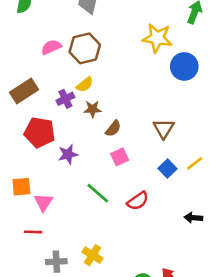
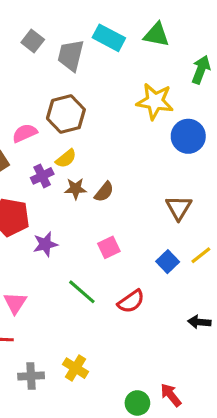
pink semicircle: (51, 47) -> (25, 133), moved
brown semicircle: (113, 129) -> (104, 192), moved
brown triangle: (164, 129) -> (179, 208), moved

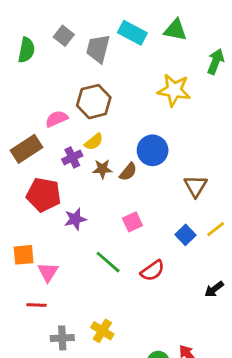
blue circle: (188, 136) -> (153, 150), moved
black arrow: (199, 322) -> (214, 289), turned -42

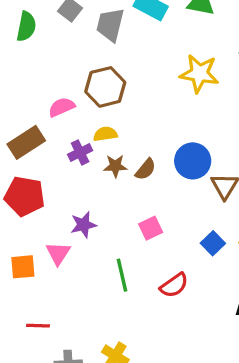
yellow semicircle: (94, 142) -> (105, 134), turned -150
blue circle: (153, 150) -> (193, 161), moved
red pentagon: (44, 195) -> (25, 196), moved
green line: (108, 262) -> (122, 275), turned 36
pink triangle: (48, 272) -> (58, 253), moved

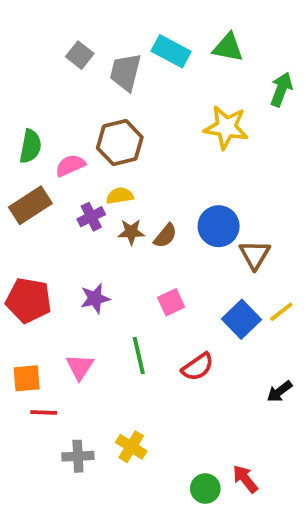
green semicircle: (26, 26) -> (30, 146), moved
red pentagon: (25, 196) -> (29, 300), moved
blue square: (213, 243) -> (241, 319), size x1.4
pink triangle: (58, 253) -> (80, 367), moved
orange square: (23, 267) -> (27, 378), moved

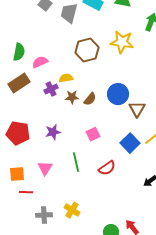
brown hexagon: (120, 143) -> (87, 50), moved

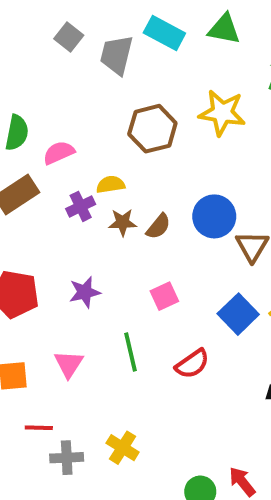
red line: (26, 192) -> (39, 428), moved

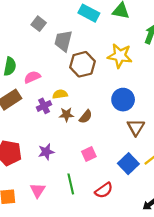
gray square: (69, 37) -> (39, 24), moved
gray trapezoid: (117, 55) -> (63, 41), moved
blue circle: (214, 216) -> (123, 100), moved

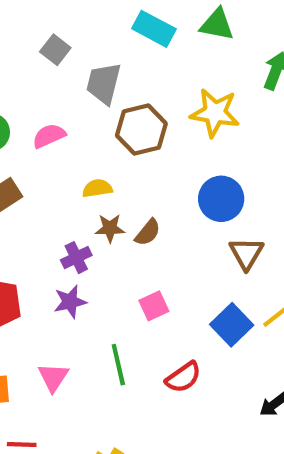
pink semicircle: (32, 77) -> (49, 136), moved
purple cross: (44, 106) -> (76, 258), moved

